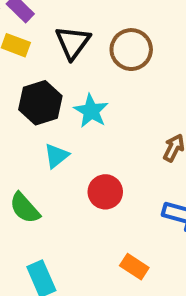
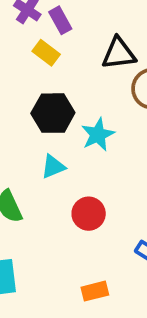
black triangle: (73, 43) -> (119, 53), moved, turned 30
orange rectangle: (134, 267) -> (95, 291), turned -64

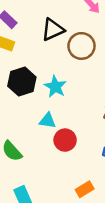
cyan triangle: (53, 167) -> (48, 121), moved, turned 48

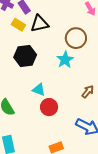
black triangle: (53, 30) -> (40, 24), moved
cyan star: (55, 87) -> (65, 60), moved

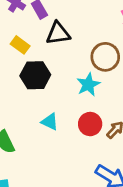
yellow rectangle: (18, 25) -> (20, 45), moved
red circle: (49, 107) -> (90, 124), moved

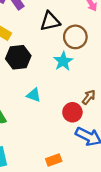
black triangle: (58, 33) -> (50, 21), moved
red circle: (90, 124) -> (72, 112), moved

